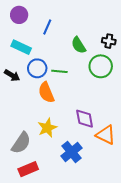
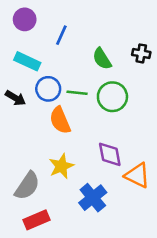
green circle: (101, 66) -> (112, 97), moved

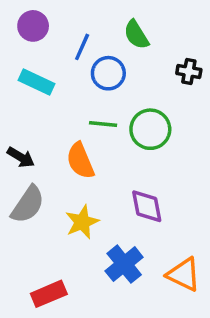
green semicircle: (102, 59) -> (136, 35), moved
blue circle: (48, 89) -> (108, 73), moved
black arrow: (15, 98) -> (21, 157), moved
orange triangle: (137, 175) -> (184, 275), moved
gray semicircle: (27, 186) -> (28, 205), moved

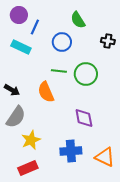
blue line: (82, 47) -> (35, 27), moved
yellow star: (82, 222) -> (31, 140), moved
blue cross: (124, 264) -> (71, 151), turned 35

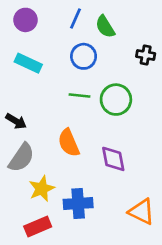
blue line: (35, 27) -> (75, 19), moved
orange semicircle: (46, 92) -> (69, 143), moved
blue cross: (71, 151) -> (78, 204), moved

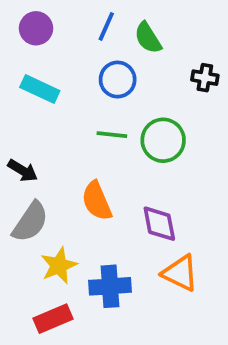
orange triangle: (142, 212) -> (180, 273), moved

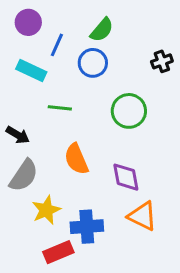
blue line: (106, 26) -> (57, 45), moved
green semicircle: (148, 38) -> (102, 30), moved, turned -108
black cross: (205, 78) -> (162, 61), turned -30
green line: (112, 135) -> (60, 108), moved
red rectangle: (53, 319) -> (58, 252), moved

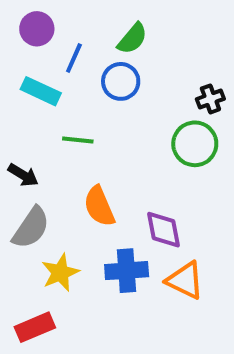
black cross: (162, 61) -> (210, 99), moved
green circle: (129, 111) -> (195, 144), moved
blue cross: (87, 227) -> (127, 271), moved
red rectangle: (58, 252) -> (35, 327), moved

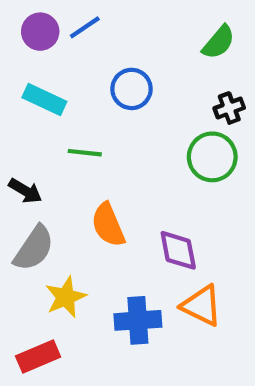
green semicircle: (132, 39) -> (219, 42), moved
blue line: (74, 58) -> (85, 27), moved, turned 32
blue cross: (127, 271) -> (138, 320), moved

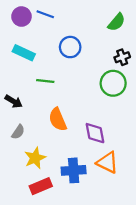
blue line: (85, 27) -> (45, 14), turned 54
gray semicircle: (34, 248) -> (18, 132), size x0.6
red rectangle: (38, 357) -> (41, 186), moved

